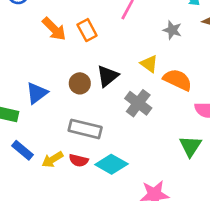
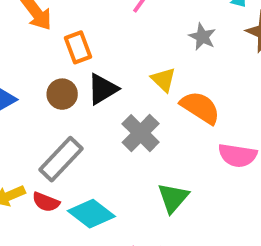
orange rectangle: (87, 30) -> (78, 47), moved
gray rectangle: (85, 129) -> (61, 159), turned -68
green triangle: (190, 146) -> (173, 198), moved

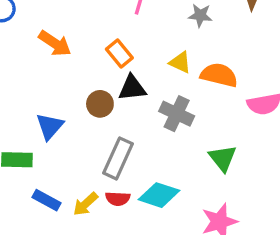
orange rectangle: (78, 47) -> (119, 53), moved
black triangle: (103, 89) -> (132, 88), turned 44

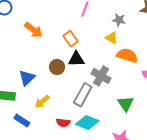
yellow triangle: (180, 62) -> (112, 38), moved
gray rectangle: (118, 158) -> (83, 95), moved
yellow arrow: (86, 204) -> (42, 101), moved

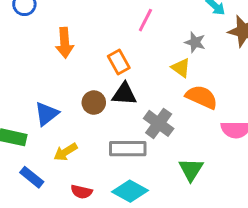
orange arrow: (34, 30) -> (65, 43), turned 42
gray rectangle: (83, 95) -> (128, 149), turned 55
red semicircle: (63, 123) -> (81, 192), moved

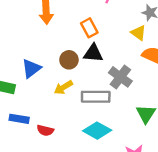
yellow arrow: (66, 152) -> (63, 87), moved
blue rectangle: (32, 177) -> (19, 119), turned -30
red semicircle: (81, 192) -> (45, 130), moved

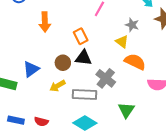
blue rectangle: (19, 119) -> (16, 120), moved

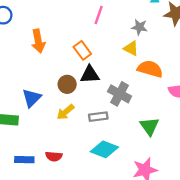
gray rectangle: (84, 94) -> (98, 117), size x0.7

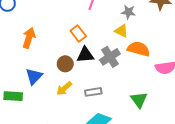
orange arrow: (38, 41) -> (29, 38), moved, turned -150
gray cross: (120, 94) -> (110, 57), moved, turned 30

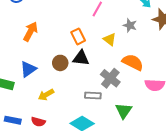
yellow triangle: (121, 31) -> (110, 39), moved
gray cross: (110, 57) -> (110, 78), moved, turned -30
yellow arrow: (64, 88) -> (46, 95), moved
gray rectangle: (93, 92) -> (93, 96), moved

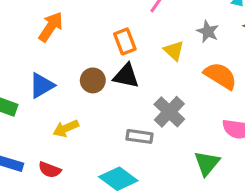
orange semicircle: (133, 62) -> (220, 76), moved
green triangle: (124, 111) -> (207, 163), moved

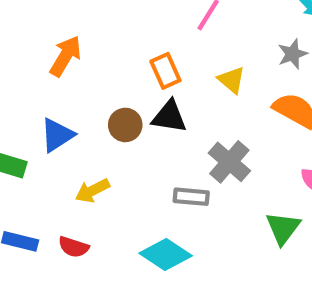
gray star: (208, 32) -> (293, 54), moved, turned 30

